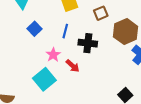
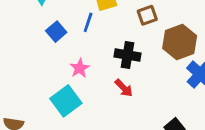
blue line: (65, 31) -> (88, 22), moved
red arrow: (73, 66) -> (124, 88), moved

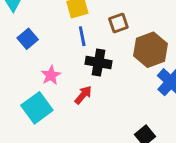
blue line: (88, 22) -> (82, 36), moved, turned -30
red arrow: (124, 88) -> (83, 95), moved, turned -96

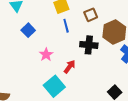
black cross: (99, 62) -> (89, 45), moved
cyan square: (37, 108) -> (54, 86), moved

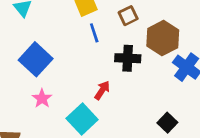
blue square: (28, 30) -> (36, 59), moved, size x1.6
pink star: (46, 54) -> (42, 98), moved

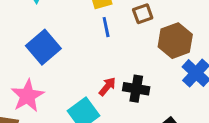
black cross: (128, 58) -> (136, 89), moved
pink star: (42, 98) -> (27, 96), moved, size x1.6

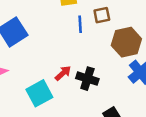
blue line: (106, 27) -> (80, 24), moved

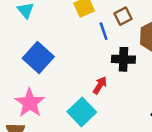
black cross: (87, 79) -> (123, 59), moved

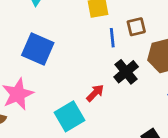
blue square: (38, 57) -> (38, 49), turned -32
black cross: (123, 59) -> (126, 72), turned 35

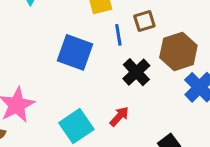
blue square: (38, 49) -> (75, 52), moved
red arrow: (95, 93) -> (119, 116), moved

